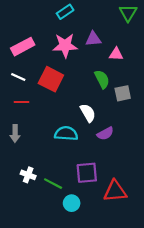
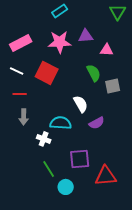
gray arrow: (15, 134) -> (24, 117), moved
white cross: (28, 175) -> (44, 139), moved
green line: (53, 184) -> (49, 169), turned 30

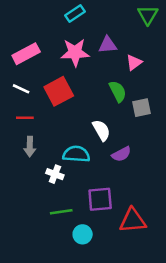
pink triangle: (107, 50) -> (134, 62), turned -40
red square: (47, 73) -> (59, 91), turned 35
green line: (49, 169) -> (61, 212), turned -66

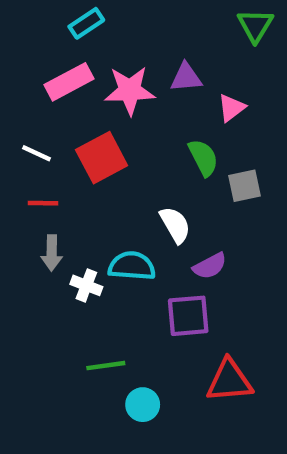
cyan rectangle: (75, 14) -> (86, 23), moved
pink rectangle: (26, 54) -> (69, 82), moved
white cross: (55, 174) -> (86, 285), moved
purple square: (100, 199) -> (188, 316), moved

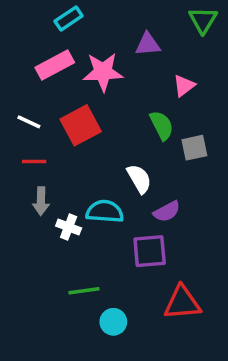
purple triangle: (186, 77) -> (148, 44), moved

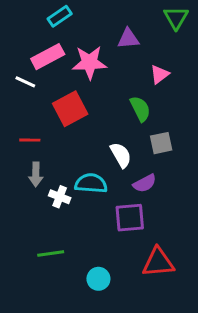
white line: (29, 122) -> (25, 82), moved
gray square: (194, 148) -> (161, 143), moved
green line: (84, 291) -> (51, 253), moved

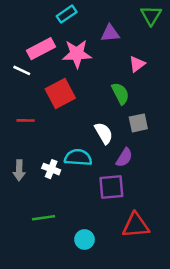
cyan rectangle: (60, 16) -> (67, 14), moved
gray arrow: (36, 174) -> (19, 170), moved
purple semicircle: (145, 183) -> (124, 158), turned -30

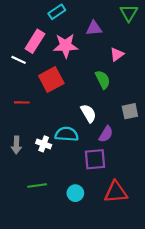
pink rectangle: (41, 49) -> (35, 41), turned -30
gray square: (138, 123) -> (130, 111), moved
cyan circle: (85, 239) -> (75, 193), moved

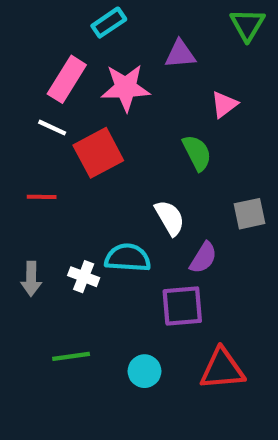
white line: (19, 60) -> (52, 128), moved

